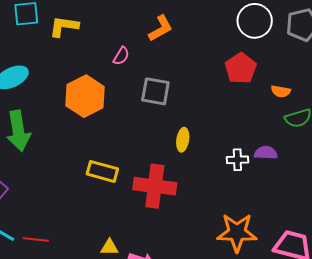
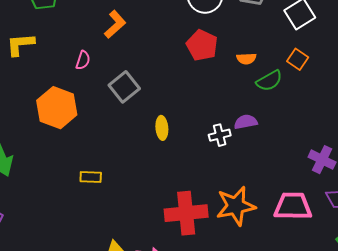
gray square: (155, 91) -> (124, 87), turned -36
yellow rectangle: (102, 171) -> (91, 177), size x0.7
red cross: (155, 186) -> (186, 213), moved

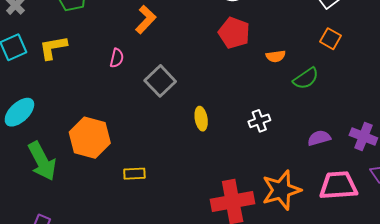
orange semicircle: (246, 59) -> (276, 56), moved
green semicircle: (269, 81) -> (306, 78), moved
orange hexagon: (57, 108) -> (90, 138), moved
purple semicircle: (246, 122) -> (319, 138), moved

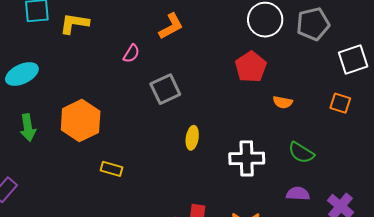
orange square: (331, 39) -> (340, 103), turned -30
green semicircle: (306, 78) -> (301, 153), moved, turned 48
white cross: (259, 121) -> (247, 158), size x1.6
green arrow: (42, 161) -> (28, 128), size x0.7

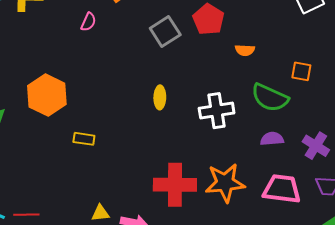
gray square: (165, 89) -> (165, 31), moved
orange square: (340, 103) -> (301, 71), moved
green semicircle: (301, 153) -> (270, 98), size x1.4

